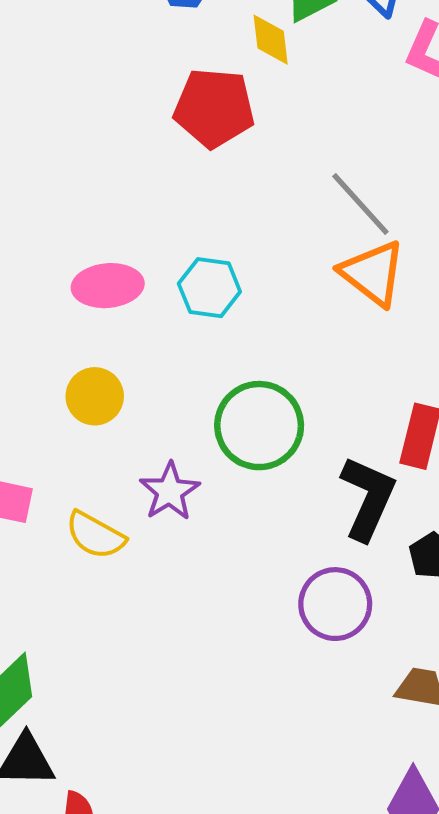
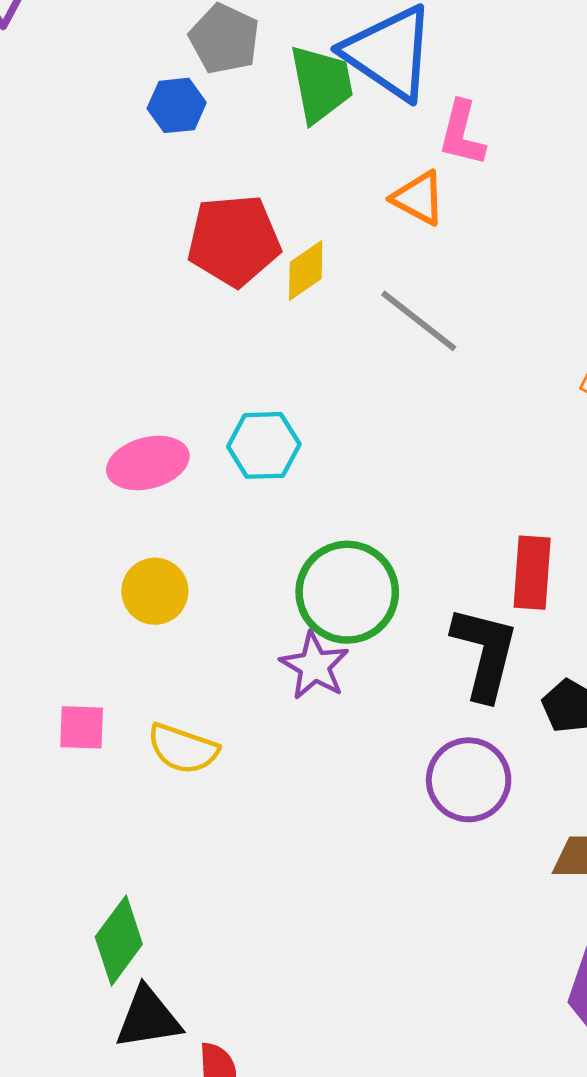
yellow diamond: (271, 40) -> (306, 270), moved, turned 72
orange triangle: (373, 273) -> (419, 198), moved, size x0.7
purple star: (170, 491) -> (314, 666), moved

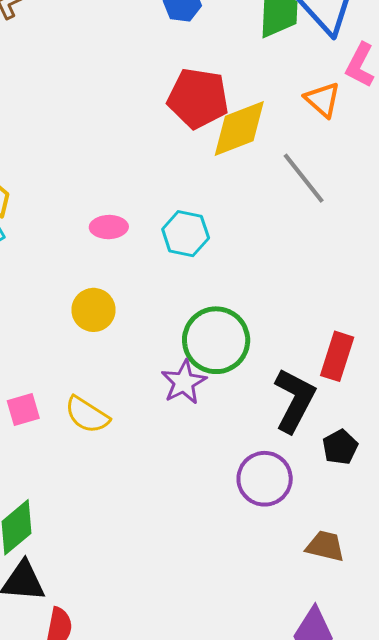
yellow diamond: (306, 270) -> (239, 128), size x1.6
pink ellipse: (148, 463) -> (109, 227), size x0.7
pink square: (82, 727) -> (23, 409), moved, turned -32

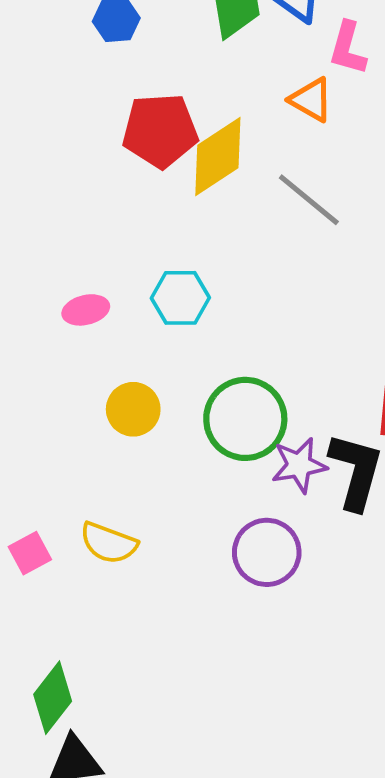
yellow circle: (93, 310) -> (133, 409), moved
purple star: (184, 382) -> (299, 465), moved, turned 30
purple circle: (265, 479) -> (267, 552), moved

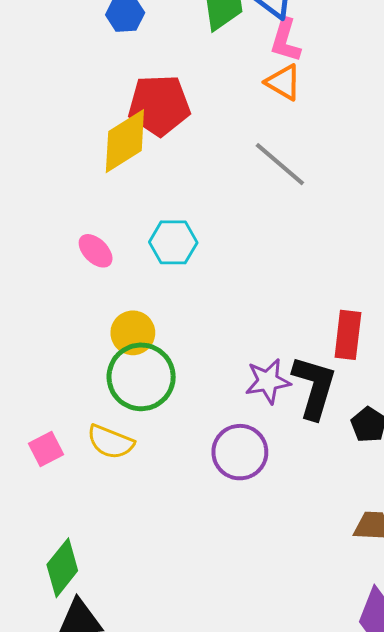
pink L-shape: (348, 48) -> (285, 40), moved
yellow diamond: (218, 157) -> (125, 141), moved
pink ellipse: (86, 310) -> (96, 251), turned 57
green circle: (245, 419) -> (141, 377), moved

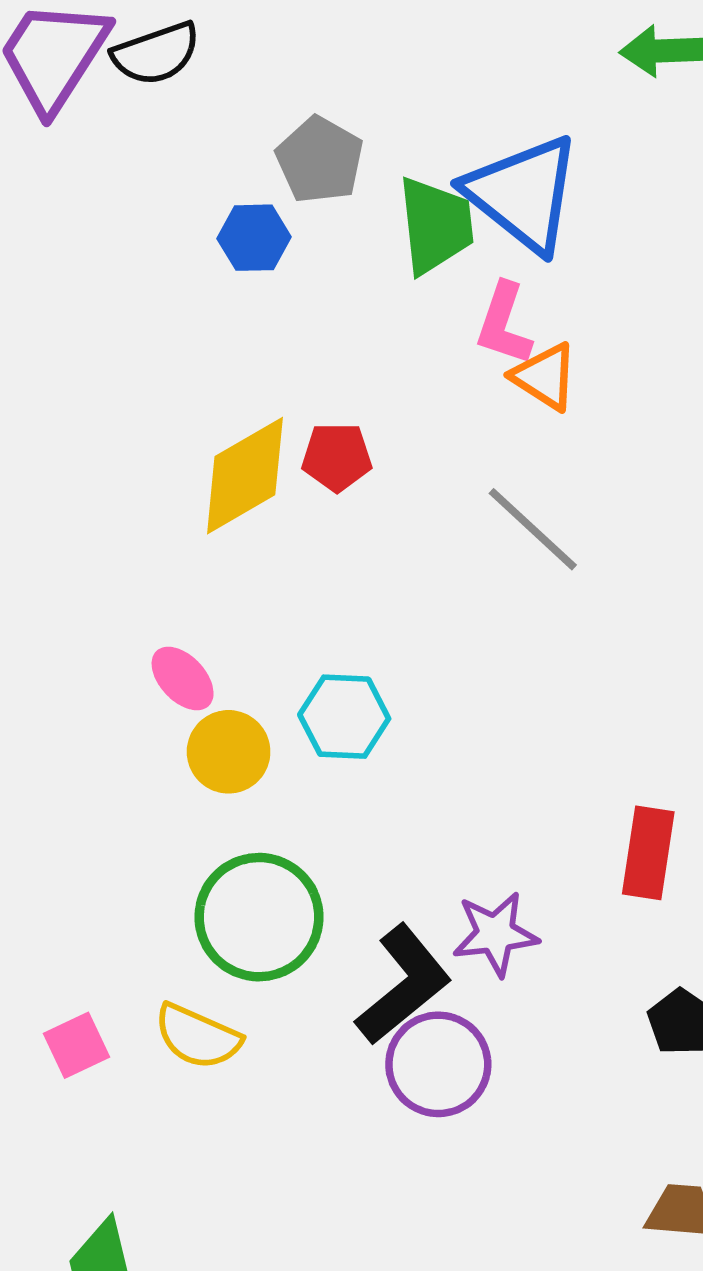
pink L-shape: (285, 40) -> (504, 324), moved
red pentagon: (159, 105) -> (337, 457), moved, size x0.6
cyan hexagon: (173, 242) -> (344, 717), moved
yellow circle: (133, 333) -> (229, 752), moved
black L-shape: (314, 387) -> (403, 985), moved, turned 32

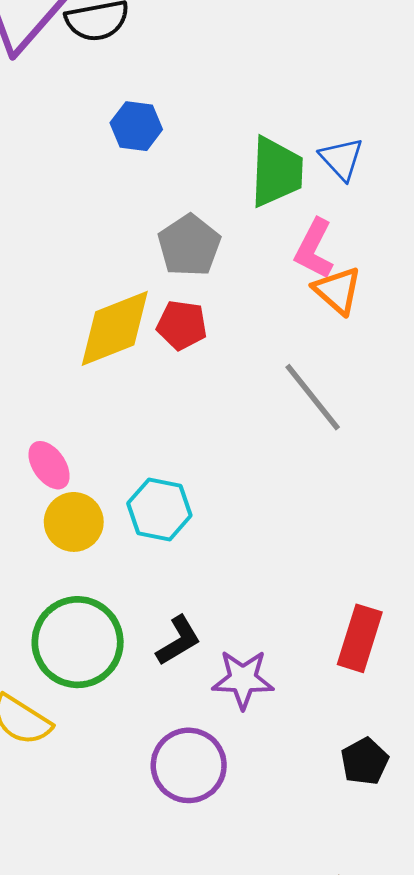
gray pentagon: (320, 160) -> (189, 245), moved
blue triangle: (523, 194) -> (342, 159), size x0.5
blue hexagon: (254, 238) -> (136, 126), moved
black L-shape: (403, 985) -> (178, 641), moved, size x0.6

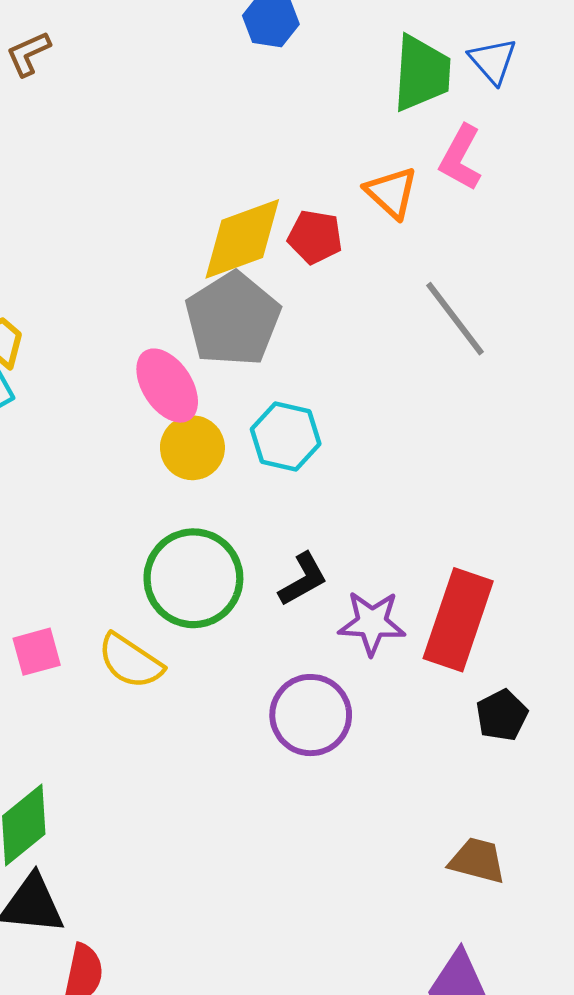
gray pentagon: (189, 245) -> (233, 319), moved, size x1.4
orange triangle: (338, 290) -> (391, 193), moved
pink ellipse: (49, 465) -> (167, 386), size x1.4
red rectangle: (360, 638) -> (458, 620), moved, size x1.4

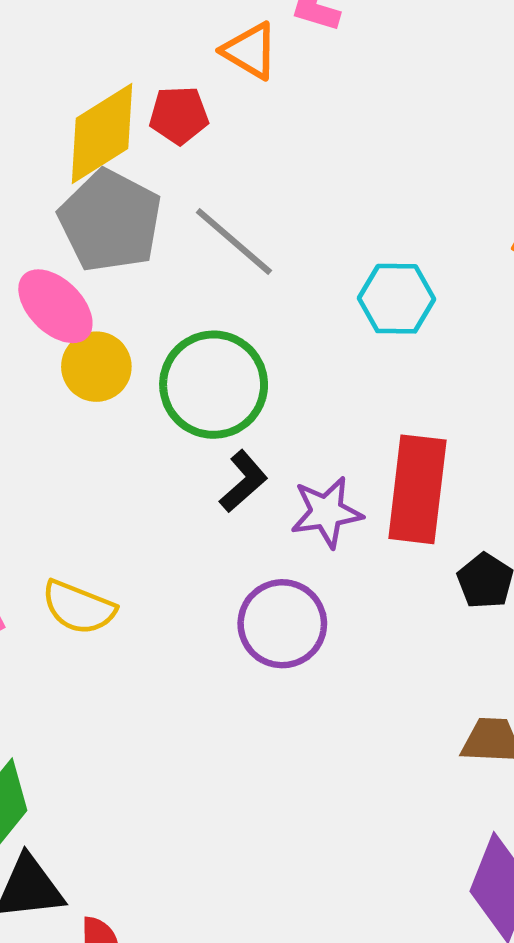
gray line: (455, 319) -> (234, 242), moved
cyan hexagon: (286, 436) -> (397, 299), moved
green circle: (193, 578) -> (214, 385), moved

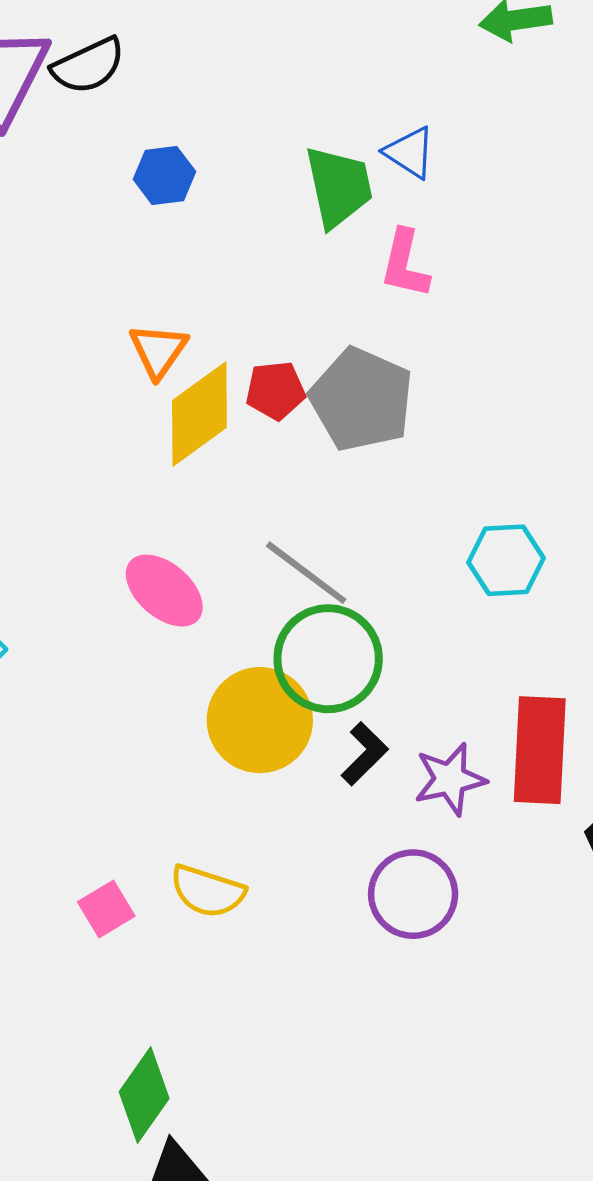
orange triangle: (250, 51) -> (158, 351), moved, turned 38
gray pentagon: (110, 221) -> (361, 399), moved
gray line: (234, 242) -> (306, 573), moved
yellow circle: (96, 367) -> (260, 720), moved, size x1.5

